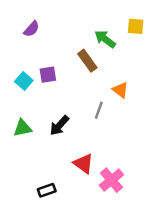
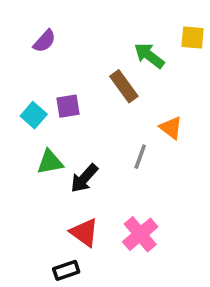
green triangle: (23, 128) -> (50, 162), moved
red triangle: (84, 164) -> (84, 232), moved
pink cross: (111, 180) -> (140, 234), moved

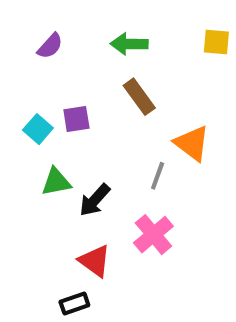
green arrow: (149, 56) -> (129, 44), moved, turned -36
orange triangle: (171, 128) -> (192, 143), size x1.4
pink cross: (140, 234) -> (153, 235), moved

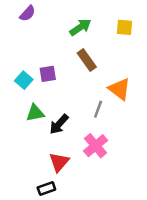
yellow square: (216, 42) -> (125, 27), moved
green arrow: (129, 44) -> (80, 27), turned 145
purple semicircle: (50, 46) -> (28, 13), moved
red triangle: (95, 261) -> (59, 162), turned 35

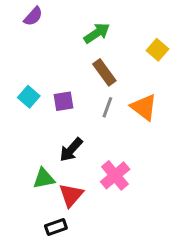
yellow square: (125, 27) -> (157, 50), moved, turned 36
purple square: (48, 74) -> (64, 101), moved
gray line: (98, 109) -> (107, 107), moved
green triangle: (35, 113) -> (44, 178), moved

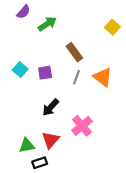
green arrow: (97, 33) -> (47, 24), moved
yellow square: (157, 50) -> (112, 27), moved
green triangle: (44, 178) -> (27, 145), moved

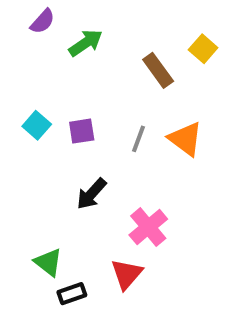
brown rectangle: (74, 52) -> (158, 70), moved
red triangle: (51, 140) -> (127, 274), moved
green triangle: (27, 145) -> (48, 262), turned 49

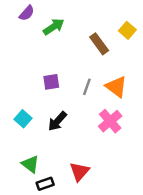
cyan square: (37, 125) -> (23, 119), moved
pink cross: (148, 227) -> (110, 121), moved

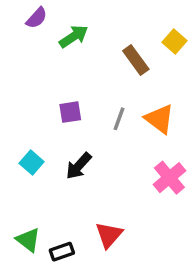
pink cross: (110, 121) -> (169, 178), moved
green triangle: (30, 164) -> (28, 240), moved

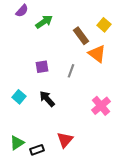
orange triangle: (159, 119) -> (97, 54), moved
black arrow: (79, 166) -> (47, 99), turned 96
green triangle: (28, 240) -> (17, 143), turned 49

